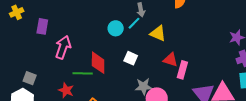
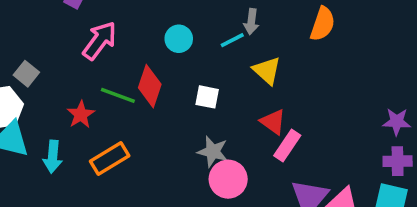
cyan circle: (116, 28) -> (179, 39), moved
white square: (131, 58) -> (207, 97), turned -32

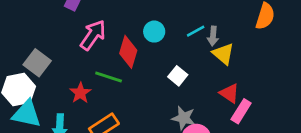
gray arrow: (251, 22) -> (213, 36), moved
gray square: (26, 74) -> (37, 63), size x1.4
red diamond: (150, 86) -> (128, 52), moved
white square: (207, 97) -> (178, 76), turned 30

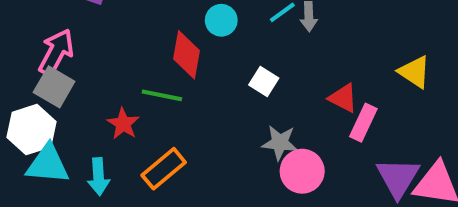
pink arrow: (93, 35) -> (56, 52), moved
yellow triangle: (223, 54) -> (414, 72), moved

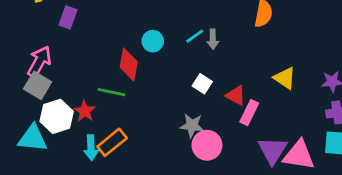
white square: (264, 81) -> (202, 84), moved
white hexagon: (31, 130) -> (57, 116), moved
cyan arrow: (99, 177) -> (91, 148), moved

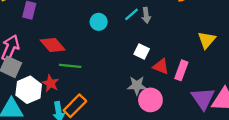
red diamond: (129, 64) -> (53, 45), moved, turned -45
yellow triangle: (285, 78) -> (207, 40), turned 42
red triangle: (236, 95) -> (161, 67), moved

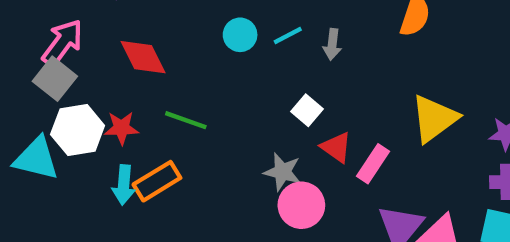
cyan line: (132, 14) -> (288, 35), moved
yellow triangle: (207, 40) -> (434, 119), size x1.4
green line: (70, 66) -> (186, 120), moved
red star: (50, 83) -> (121, 128), turned 30

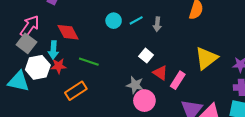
cyan arrow: (124, 185) -> (53, 50), moved

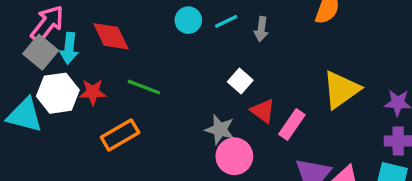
cyan arrow: (53, 50) -> (69, 48), moved

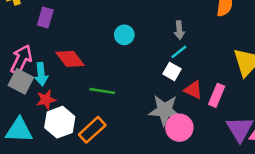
cyan line: (226, 21) -> (179, 52), moved
red star: (93, 92) -> (46, 100), moved
white hexagon: (58, 93) -> (60, 122), moved
gray star: (220, 130) -> (165, 110), size x1.4

